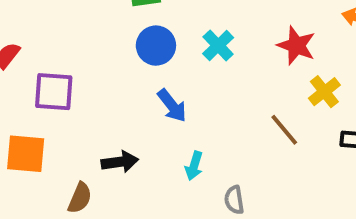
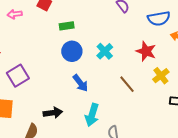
purple square: (54, 92) -> (18, 76), turned -35
brown line: (284, 130) -> (127, 84), moved
cyan arrow: (194, 166) -> (92, 115), size x1.5

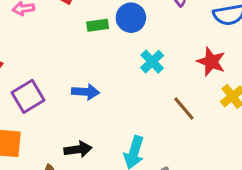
blue circle: (72, 51) -> (131, 18), moved
blue arrow: (80, 83) -> (86, 92), moved, turned -48

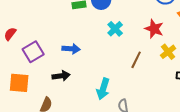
brown line: (184, 109) -> (136, 60), turned 66
black arrow: (78, 149) -> (61, 76), moved

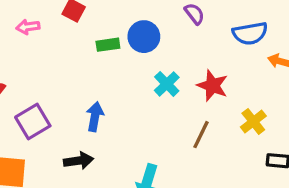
red star: (154, 29) -> (212, 86), moved
blue arrow: (71, 49) -> (95, 117), turned -84

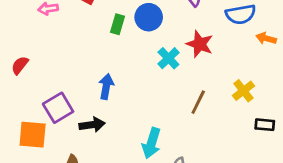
green rectangle: (108, 45) -> (117, 24), turned -66
red star: (212, 86) -> (200, 44), moved
purple square: (33, 122) -> (58, 108), moved

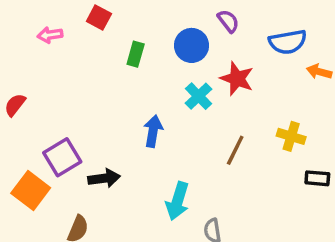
blue circle: (149, 17) -> (192, 45), moved
blue arrow: (106, 87) -> (153, 131), moved
yellow cross: (243, 91) -> (291, 136), turned -35
orange square: (33, 135) -> (31, 191), turned 32

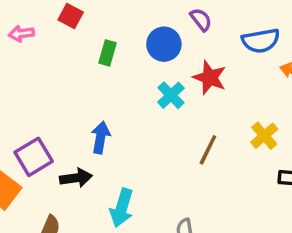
blue arrow: (153, 131) -> (101, 137), moved
yellow cross: (291, 136) -> (264, 136), turned 32
cyan arrow: (178, 201) -> (122, 208), moved

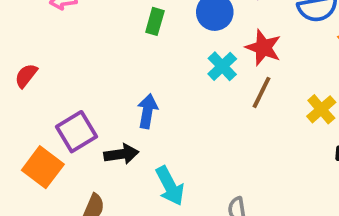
brown line: (208, 150) -> (261, 92), moved
cyan arrow: (122, 208) -> (170, 186), turned -45

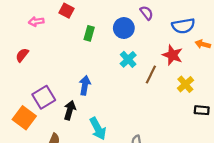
red star: (263, 48) -> (172, 55), moved
red semicircle: (26, 76) -> (22, 55), moved
black arrow: (121, 154) -> (70, 110), turned -66

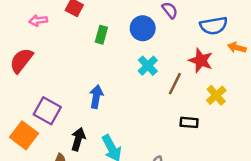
red semicircle: (22, 55) -> (21, 61), size x1.5
purple square: (44, 97) -> (47, 111), turned -30
black arrow: (70, 110) -> (78, 139), moved
black rectangle: (202, 110) -> (189, 122), moved

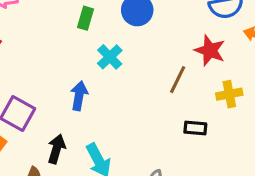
cyan cross: (148, 66) -> (110, 57), moved
yellow cross: (216, 95) -> (229, 94), turned 30

